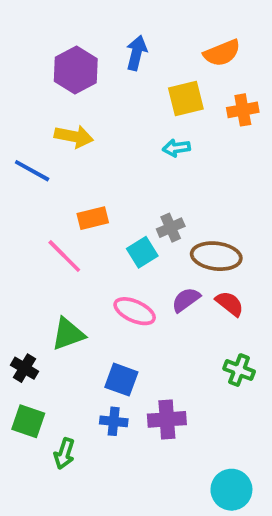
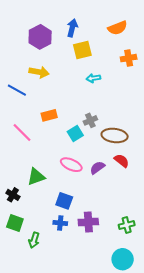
yellow square: (186, 98) -> (82, 50), moved
pink line: (64, 256) -> (22, 132), moved
purple semicircle: (186, 300) -> (97, 168), moved
green cross: (239, 370) -> (127, 225), moved, turned -35

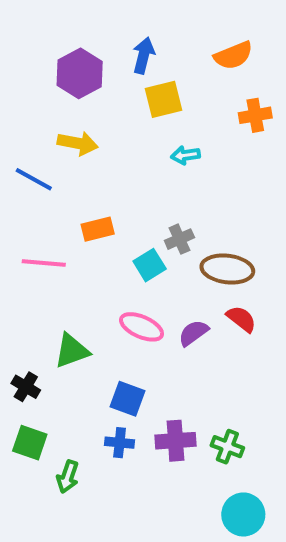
pink line: (22, 132) -> (44, 263), turned -40
green cross: (127, 225) -> (227, 447), moved, turned 35

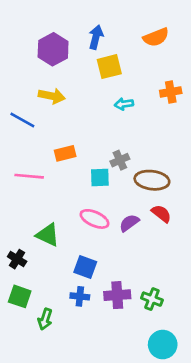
orange cross: (255, 115) -> (171, 92), moved
cyan square: (150, 265) -> (100, 177), turned 30
green triangle: (72, 351) -> (48, 235), turned 45

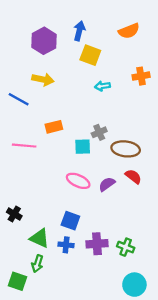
yellow square: (109, 67) -> (90, 55), turned 35
green triangle: (48, 235) -> (40, 238), moved
green square: (20, 296) -> (18, 281), moved

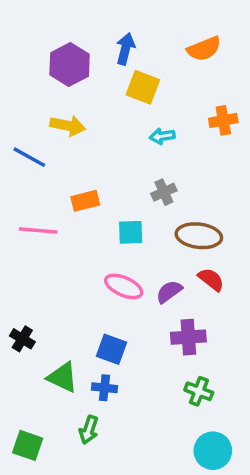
gray cross: (99, 132) -> (164, 192), moved
purple cross: (97, 244) -> (188, 337), moved
green arrow: (37, 264) -> (89, 430), moved

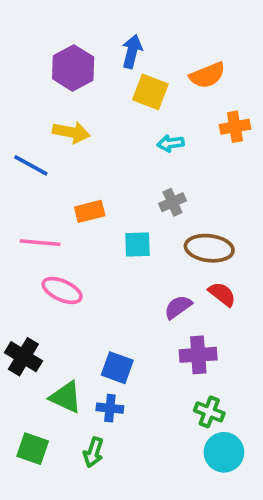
orange semicircle: (204, 49) -> (207, 75), moved
pink ellipse: (124, 286) -> (62, 290), moved
black cross: (22, 339) -> (23, 357), size x1.4
green square: (28, 445) -> (33, 449), moved
cyan circle: (213, 451) -> (224, 452), moved

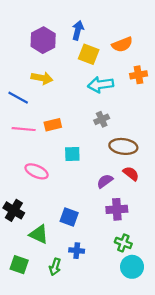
cyan arrow: (171, 143) -> (101, 85), size x1.6
pink line: (40, 243) -> (24, 129), moved
cyan square: (137, 244) -> (72, 154), moved
blue cross: (110, 408) -> (77, 251), moved

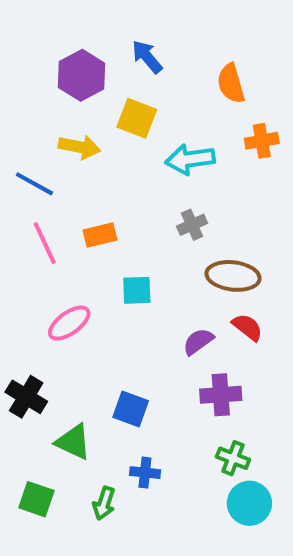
blue arrow: (78, 30) -> (147, 57), turned -54
orange semicircle: (122, 44) -> (231, 83), turned 96
yellow square: (89, 54) -> (137, 118), moved
pink line: (24, 129) -> (45, 243), turned 60
pink ellipse: (37, 171) -> (69, 323), turned -60

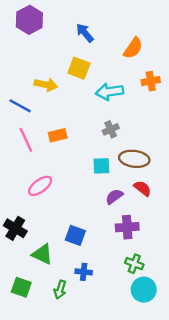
purple hexagon: (82, 75) -> (29, 20), moved
orange semicircle: (231, 83) -> (133, 48), turned -130
cyan square: (137, 290) -> (101, 166), moved

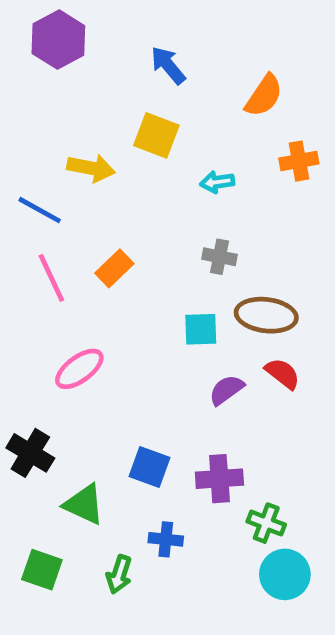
cyan arrow: (110, 92) -> (217, 182), size x0.6
gray cross: (111, 129) -> (219, 257), turned 35
orange rectangle: (58, 135) -> (114, 268), turned -30
purple cross: (127, 227) -> (219, 479), moved

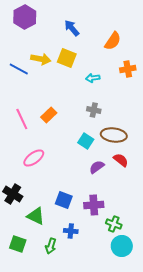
yellow arrow: (91, 168) -> (41, 59), moved
blue line: (40, 210) -> (19, 69), moved
cyan square: (201, 329) -> (86, 141), turned 35

